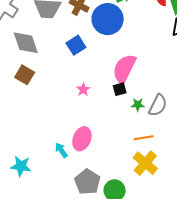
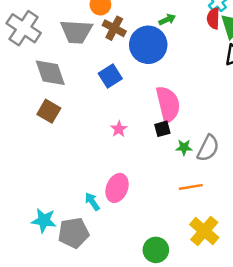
pink semicircle: (124, 69) -> (168, 104), turned 140
yellow cross: (145, 163) -> (204, 231), moved
gray pentagon: (87, 182) -> (74, 233), moved, turned 30

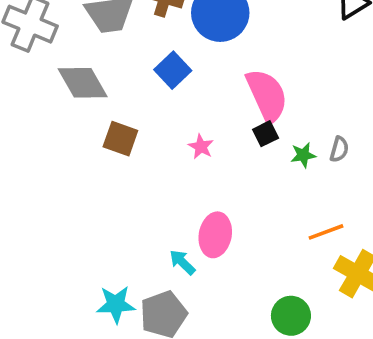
brown square: (49, 111) -> (120, 139), moved
gray semicircle: (208, 148) -> (339, 149), size x0.6
orange line: (191, 187) -> (326, 232), moved

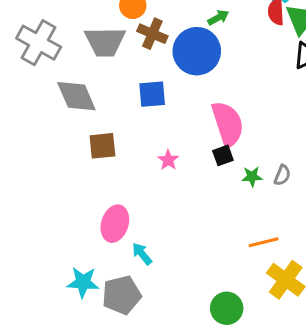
blue square: (173, 70) -> (152, 94), turned 32
brown square: (120, 139) -> (102, 146), turned -32
pink ellipse: (215, 235) -> (115, 224), moved

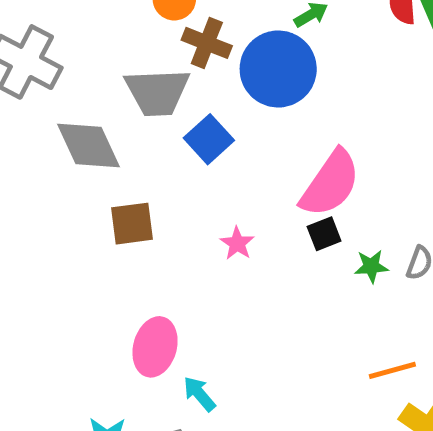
gray trapezoid: (105, 42) -> (157, 92), moved
blue square: (152, 94) -> (209, 139), turned -36
pink semicircle: (228, 124) -> (330, 183), turned 54

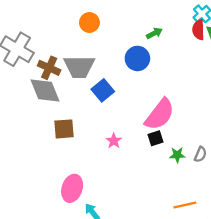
brown cross: (207, 43) -> (49, 68), moved
blue circle: (278, 69) -> (137, 58), size x0.7

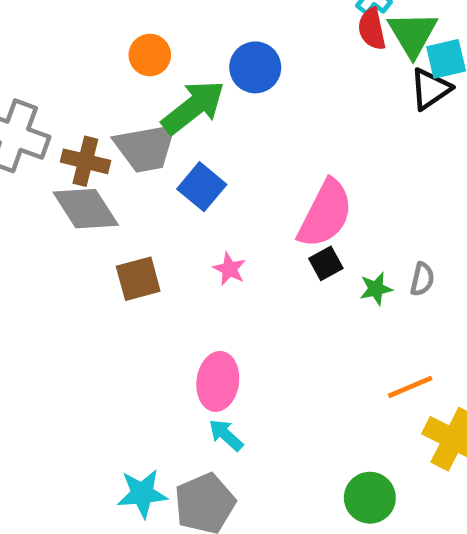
green arrow: (154, 33) -> (193, 107), moved, size x2.0
blue circle: (137, 58) -> (255, 67), moved
pink star: (114, 141) -> (229, 269), moved
pink ellipse: (72, 188) -> (218, 381), moved

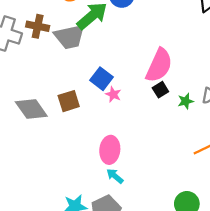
brown cross: (85, 161) -> (38, 26), moved
blue square: (202, 187) -> (102, 79), moved
gray diamond: (86, 209) -> (31, 109), moved

